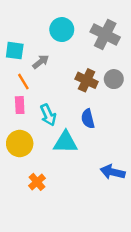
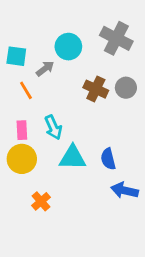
cyan circle: (62, 30) -> (68, 47), moved
pink rectangle: (20, 105) -> (22, 130), moved
blue semicircle: (88, 119) -> (108, 159), moved

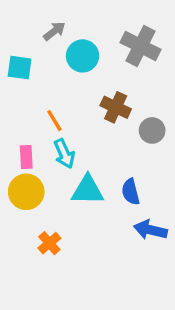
gray arrow: (45, 68) -> (54, 31), moved
gray circle: (126, 88) -> (152, 130), moved
orange line: (26, 90) -> (54, 121), moved

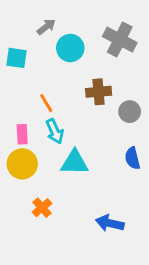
brown cross: (116, 107) -> (99, 92), turned -30
blue semicircle: (131, 192) -> (132, 158), moved
blue arrow: (150, 230) -> (110, 223), moved

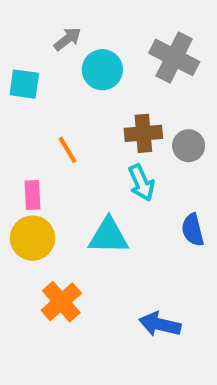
gray circle: (130, 112) -> (189, 146), moved
cyan arrow: (55, 131) -> (141, 183), moved
orange cross: (42, 208) -> (61, 302), size x1.4

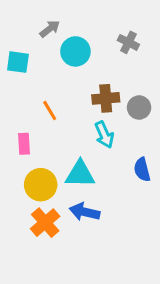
gray cross: (174, 57) -> (128, 42), size x0.6
yellow circle: (33, 238) -> (41, 185), moved
blue arrow: (160, 324) -> (85, 212), moved

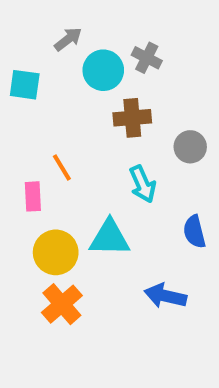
gray cross: (128, 42) -> (147, 58), moved
brown cross: (106, 98) -> (132, 118), moved
orange line: (50, 111) -> (62, 168), moved
blue arrow: (85, 212) -> (165, 296), moved

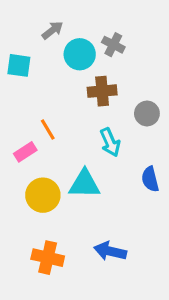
pink rectangle: (33, 196) -> (25, 152), turned 60
blue arrow: (165, 296) -> (110, 251), moved
orange cross: (62, 304) -> (48, 258), moved, turned -36

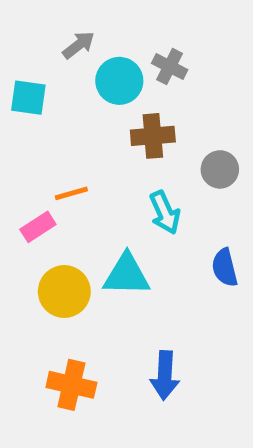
orange line: (48, 130) -> (71, 193), turned -75
blue arrow: (110, 251) -> (165, 375), turned -100

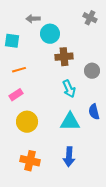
gray arrow: (79, 45) -> (33, 19), turned -144
gray cross: (170, 66) -> (90, 18), moved
orange line: (71, 193) -> (19, 70), moved
cyan triangle: (126, 275) -> (70, 122), moved

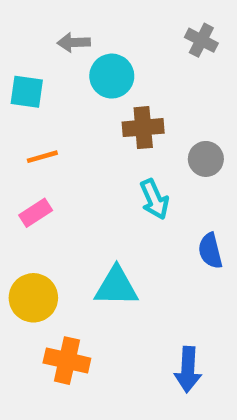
yellow circle: (27, 122) -> (33, 298), moved
cyan triangle: (70, 122) -> (116, 287), moved
blue arrow: (69, 157) -> (188, 369), moved

